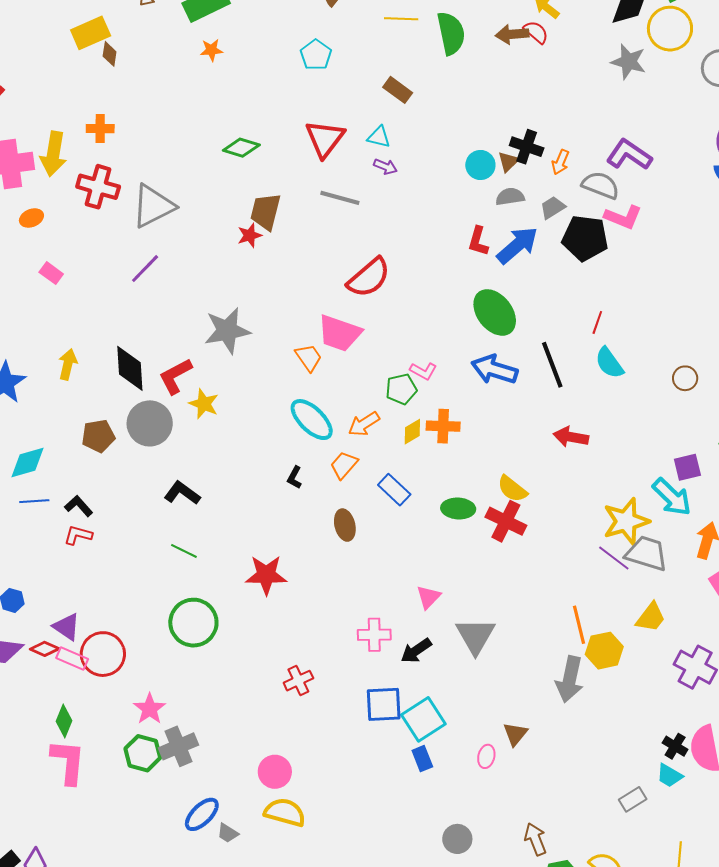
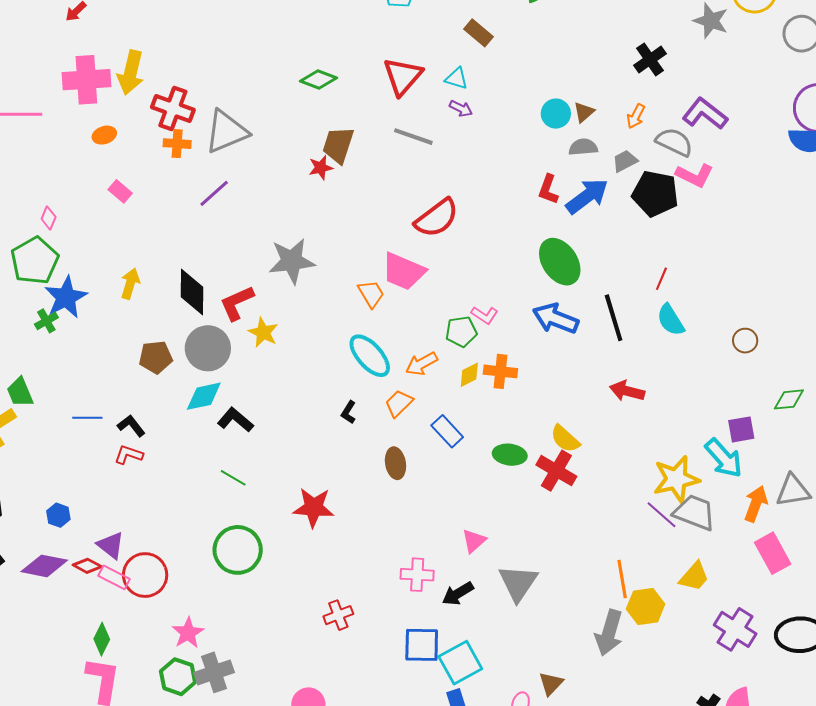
orange cross: (100, 129) -> (177, 144), moved
black cross: (527, 147) -> (650, 59), moved, turned 32
cyan diamond: (27, 462) -> (204, 396), moved

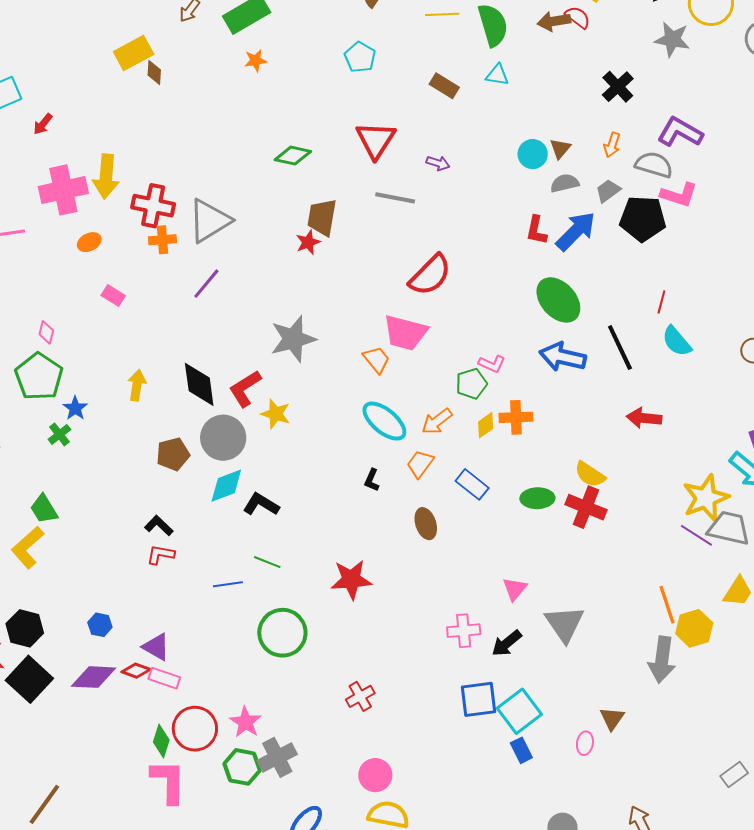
cyan triangle: (457, 78) -> (497, 75), moved
blue star: (66, 297) -> (75, 408), size x0.6
blue line: (87, 418) -> (228, 584), moved
red circle: (145, 575) -> (195, 729), moved
red cross: (338, 615) -> (360, 696), moved

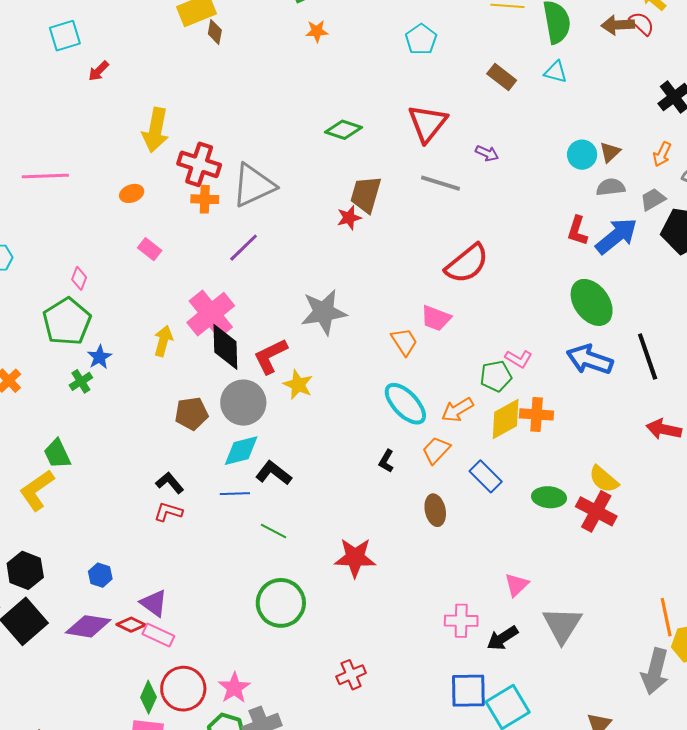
pink cross: (63, 190) -> (211, 314), moved, turned -33
pink trapezoid: (405, 333) -> (436, 318), size x0.7
yellow diamond: (486, 425) -> (506, 419), size x1.6
blue line: (228, 584) -> (235, 494), moved

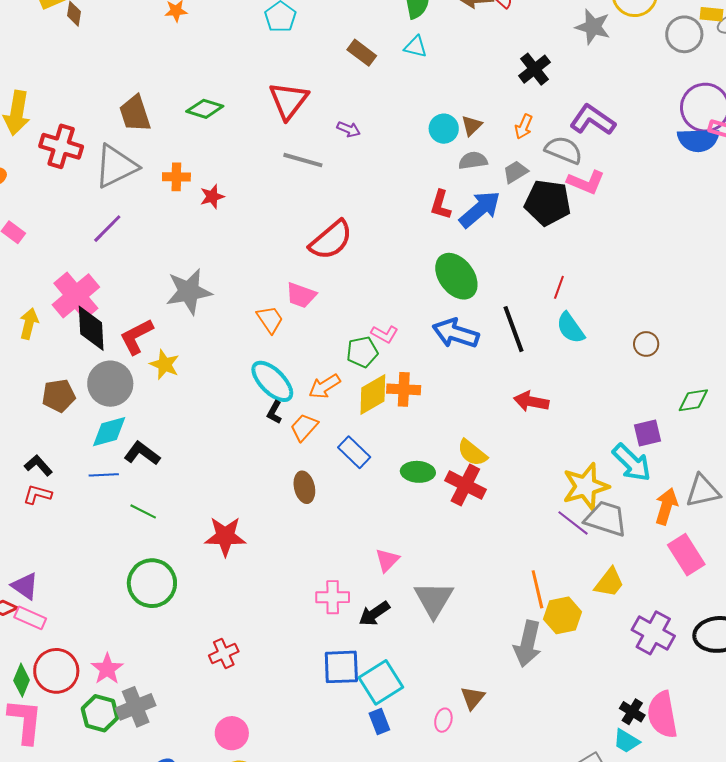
brown trapezoid: (366, 194) -> (135, 113), moved, turned -33
orange cross: (205, 199) -> (176, 177), moved
black L-shape: (386, 461) -> (274, 412), moved

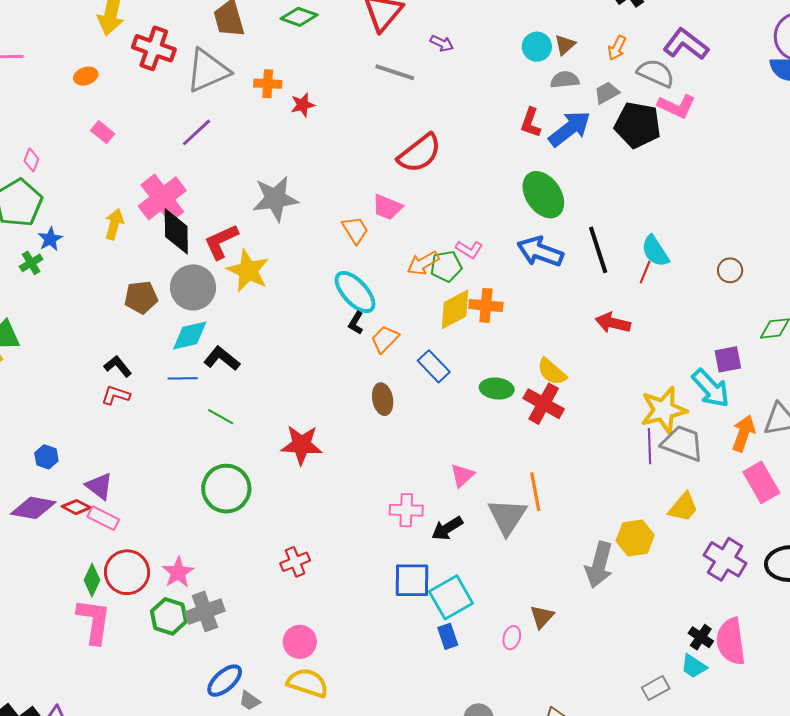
red line: (559, 287) -> (645, 272), moved
yellow star: (165, 364) -> (248, 271), size x1.4
orange arrow: (325, 386) -> (423, 263), moved
purple line: (573, 523) -> (649, 446), turned 48
orange line: (537, 589) -> (535, 492), moved

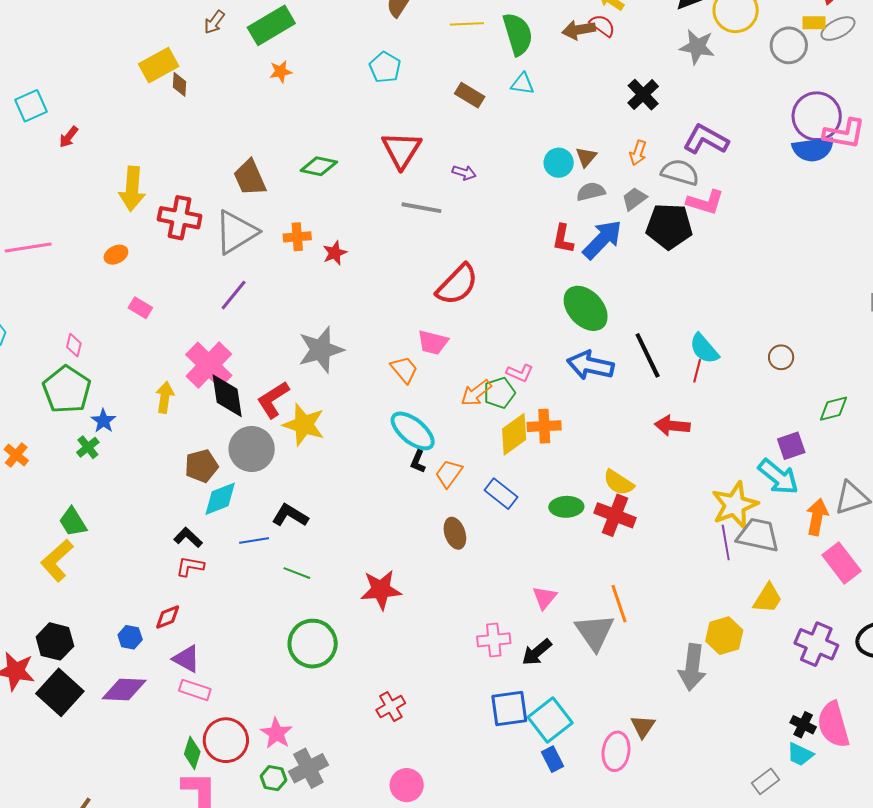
cyan diamond: (190, 335) -> (220, 499), moved
red diamond: (76, 507) -> (168, 617), moved, turned -40
green hexagon: (169, 616) -> (273, 778), size x0.7
pink ellipse: (512, 638) -> (616, 751), size x1.6

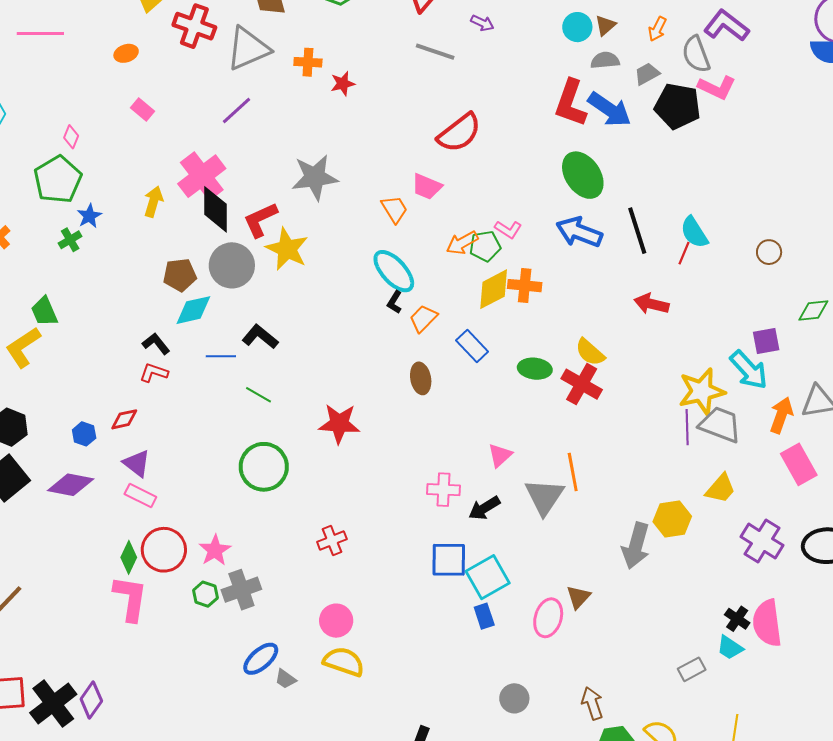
gray semicircle: (680, 172) -> (696, 54), turned -135
red L-shape: (563, 239) -> (571, 103), size x1.6
blue arrow: (602, 239) -> (610, 109), turned 72

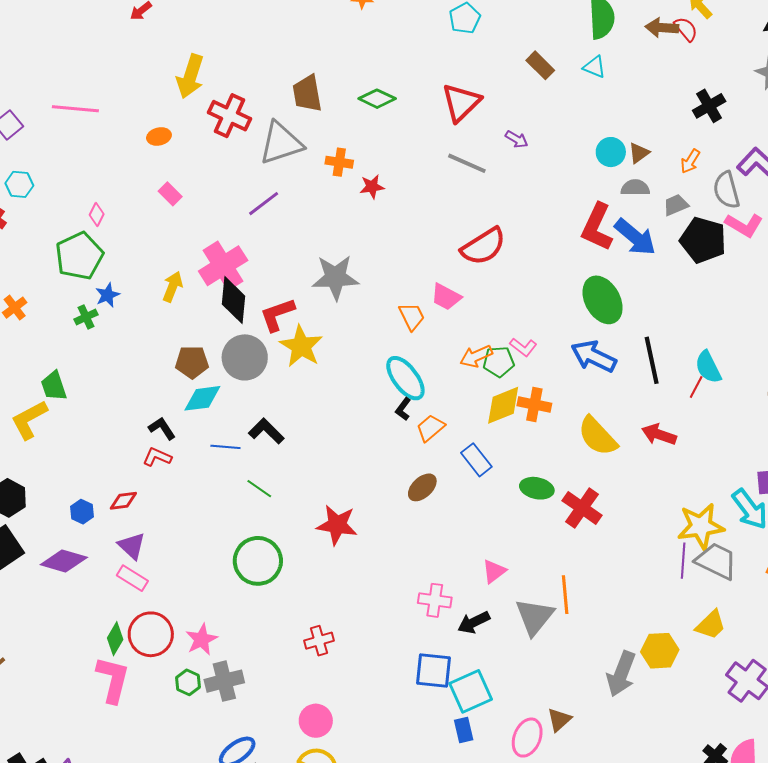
yellow semicircle: (590, 352) -> (597, 436), moved, size x1.4
brown ellipse: (421, 378) -> (422, 487), turned 52

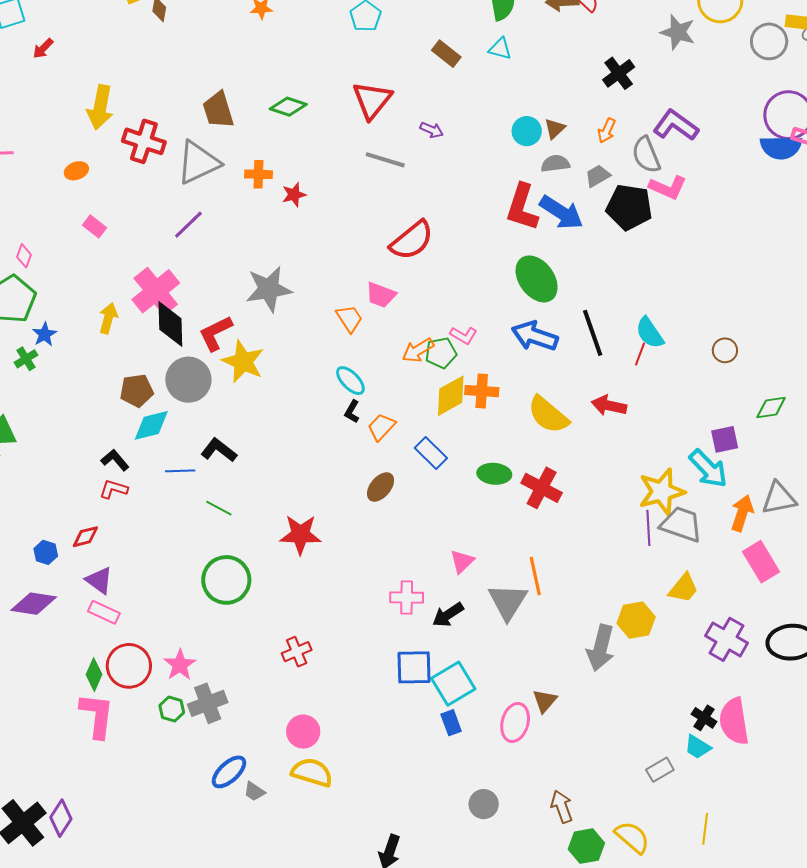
cyan ellipse: (405, 378) -> (350, 381), size x0.7

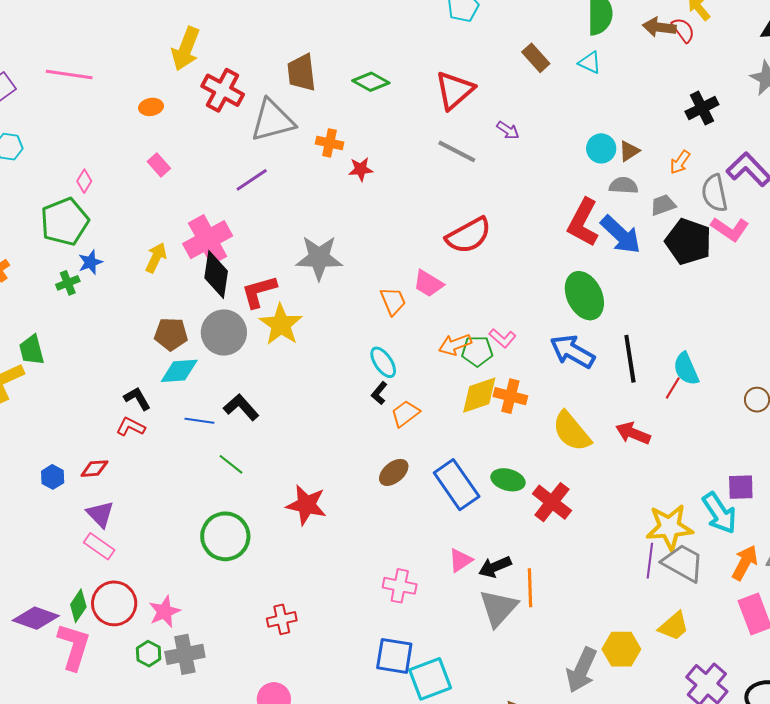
blue rectangle: (431, 453) -> (457, 485), moved, size x1.5
purple diamond: (34, 604) -> (36, 618), moved
black arrow: (448, 615) -> (495, 567), moved

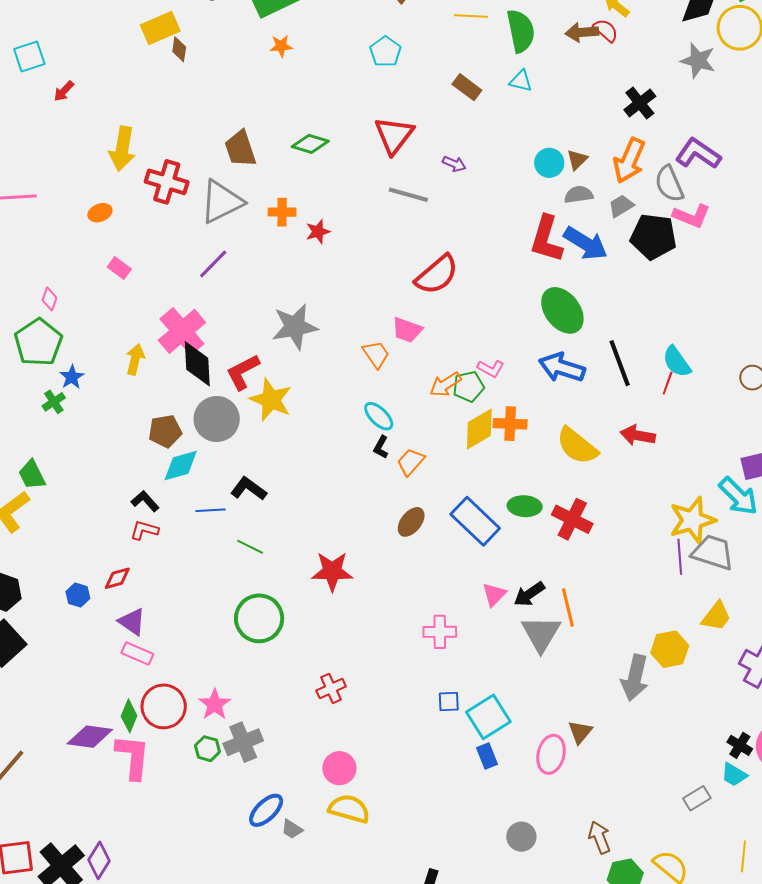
orange arrow: (680, 162) -> (629, 160), size x1.8
blue square: (394, 656) -> (449, 702), size x0.6

